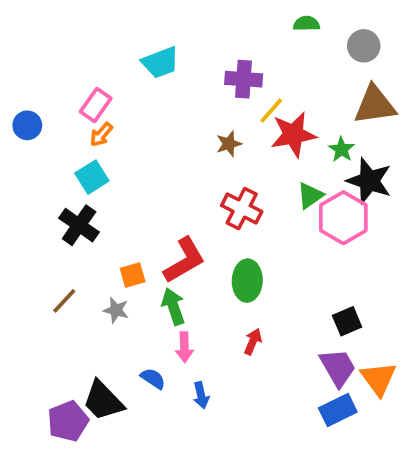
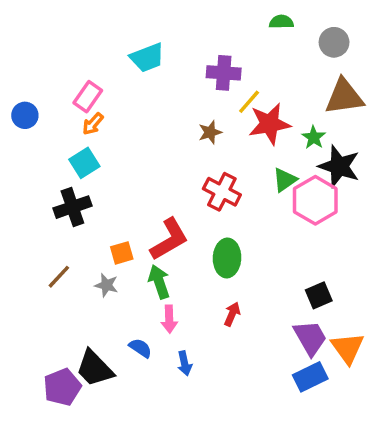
black cross: (79, 225) -> (72, 207), turned 36

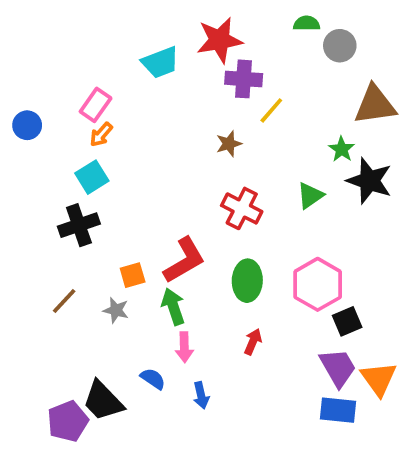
gray circle: (334, 42) -> (340, 46), moved
red star: (269, 124) -> (220, 40), moved
pink hexagon: (315, 200) -> (318, 284), moved
blue rectangle: (310, 377) -> (338, 410), turned 32

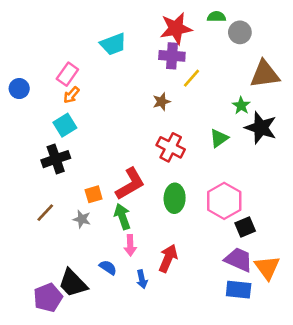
red star: (220, 40) -> (176, 28), moved
red arrow: (253, 342) -> (168, 258), moved, size x1.5
purple trapezoid: (338, 368) -> (239, 260), turned -36

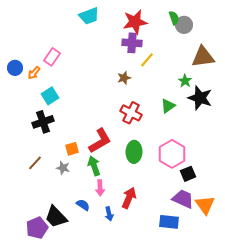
green semicircle: (216, 17) -> (174, 18), moved, turned 72
cyan trapezoid: (113, 44) -> (89, 16), moved
orange arrow: (71, 95) -> (34, 73), moved
blue rectangle: (239, 290) -> (169, 222), moved

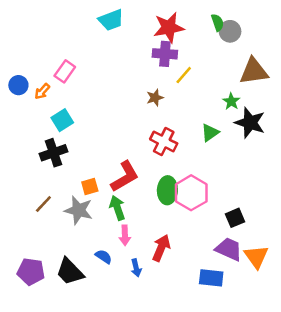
pink hexagon: (172, 154) -> (191, 193), moved
gray star: (63, 168) -> (79, 210), size x1.6
purple pentagon: (37, 228) -> (31, 272), moved, turned 30

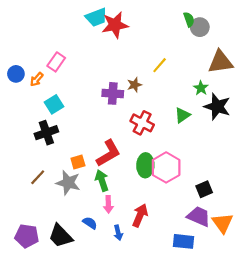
red star: (169, 28) -> (115, 25), moved
purple cross: (165, 54) -> (113, 93), moved

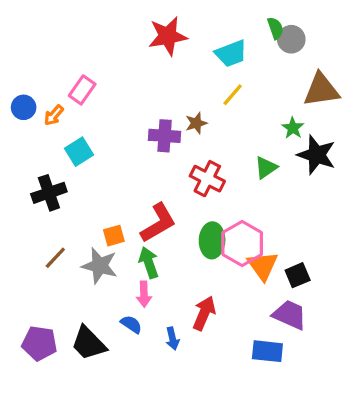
cyan trapezoid: (96, 17) -> (231, 53), moved
black cross: (46, 133) -> (49, 193), moved
pink arrow: (108, 204) -> (144, 294), moved
orange triangle: (223, 223) -> (263, 266), moved

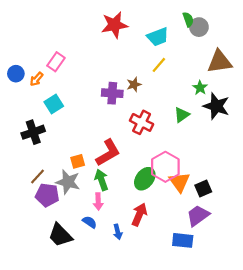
green ellipse: (212, 240) -> (145, 179), moved, turned 35
purple trapezoid: (290, 315) -> (198, 216), turned -60
purple pentagon: (39, 343) -> (47, 195), moved

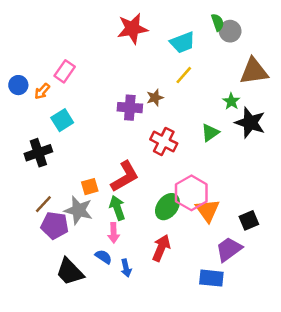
black square: (203, 188) -> (249, 220), moved
blue arrow: (118, 232) -> (126, 268), moved

